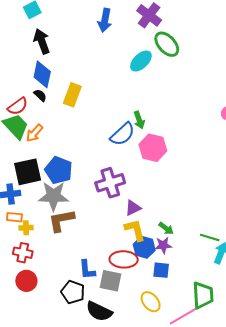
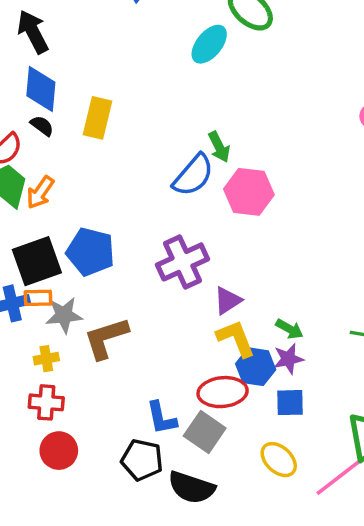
gray star: (53, 196) -> (64, 315), moved, size x0.7
orange rectangle: (14, 217) -> (38, 298), moved
gray square: (111, 281) -> (205, 432), turned 30

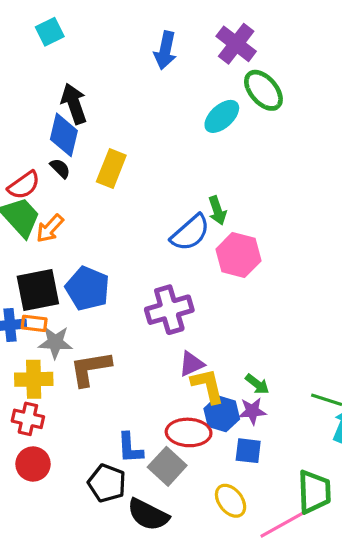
black arrow: (33, 32) -> (74, 104), moved
purple triangle: (228, 300) -> (191, 364), moved
yellow cross: (46, 359) -> (34, 379), size x1.6

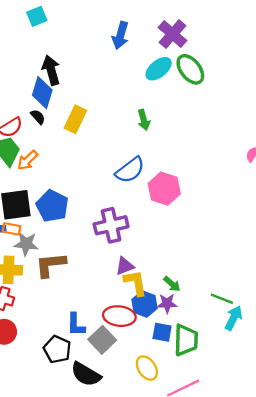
cyan ellipse: (222, 116) -> (159, 69), moved
green arrow: (217, 210) -> (144, 120), moved
green trapezoid: (314, 492) -> (186, 340), moved

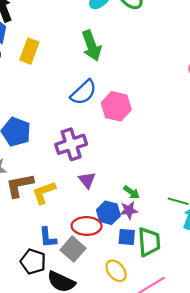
green arrow: (144, 120) -> (91, 46), size x1.6
purple triangle: (125, 266) -> (87, 180), turned -42
yellow L-shape: (136, 283) -> (44, 193), moved, turned -95

